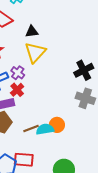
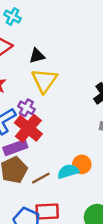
red cross: (17, 90) -> (28, 128), size x1.6
brown line: (31, 128) -> (41, 178), moved

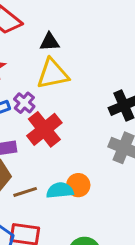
yellow triangle: (44, 80) -> (53, 74), turned 32
red cross: (28, 128) -> (44, 129), moved

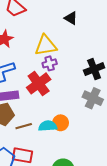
black triangle: (50, 42) -> (71, 18), moved, turned 32
purple cross: (24, 103) -> (50, 63), moved, turned 32

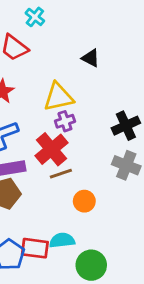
brown line: (24, 126) -> (61, 174), moved
cyan semicircle: (48, 126) -> (62, 240), moved

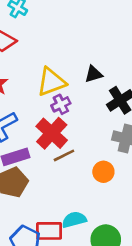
black triangle: (91, 58) -> (94, 74), moved, turned -36
orange circle: (84, 201) -> (103, 172), moved

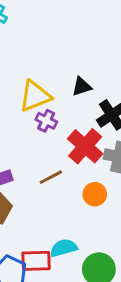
purple cross: (61, 104) -> (46, 121), turned -36
red cross: (52, 133) -> (85, 146), moved

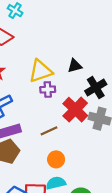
purple cross: (46, 121) -> (48, 90), turned -32
orange circle: (95, 194) -> (56, 159), moved

